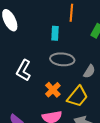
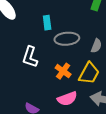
cyan rectangle: (55, 33) -> (47, 23), moved

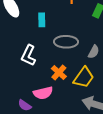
cyan rectangle: (47, 23) -> (42, 20), moved
pink semicircle: (67, 99) -> (43, 93), moved

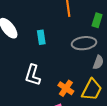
gray ellipse: (66, 42) -> (84, 43), moved

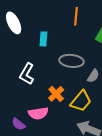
gray ellipse: (84, 43) -> (72, 61), moved

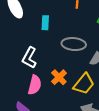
pink semicircle: (38, 113) -> (35, 85), moved, turned -66

